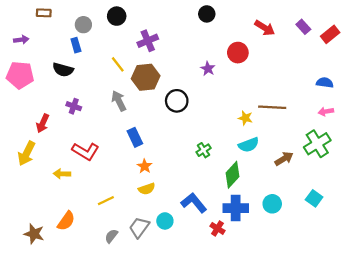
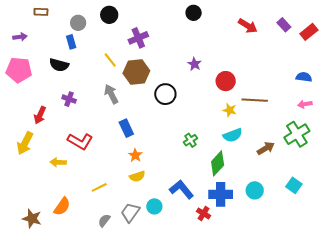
red circle: (238, 53) -> (226, 81), moved

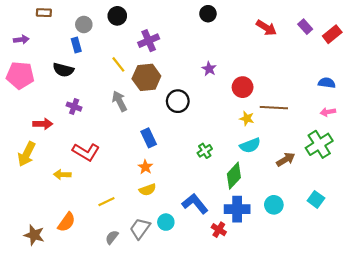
red arrow: (40, 115) -> (43, 124), turned -114
blue rectangle: (126, 128) -> (149, 138), moved

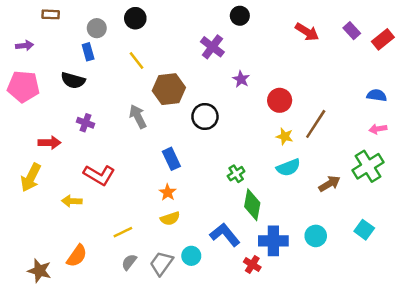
purple cross: (149, 41) -> (212, 47), moved, turned -30
yellow line: (118, 64) -> (137, 61), moved
brown line: (274, 108) -> (316, 124), turned -60
green diamond: (234, 176) -> (252, 205), moved, turned -32
gray semicircle: (112, 237) -> (129, 262), moved

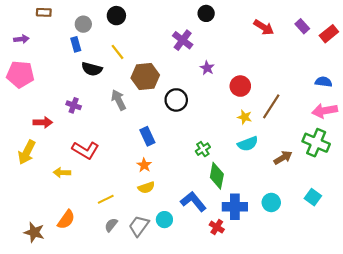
black semicircle: (73, 80) -> (92, 69), moved
pink arrow: (378, 129) -> (325, 111), size x1.6
green cross: (368, 166) -> (316, 143), turned -35

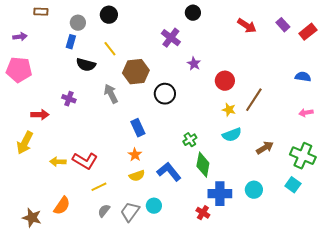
blue rectangle: (76, 44) -> (71, 42), turned 32
pink arrow: (325, 111) -> (306, 113), moved, size x0.6
green cross: (316, 143) -> (303, 156), moved
red L-shape: (85, 150) -> (85, 161), moved
blue L-shape: (193, 201) -> (169, 172), moved

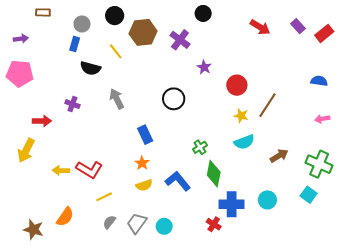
brown hexagon: (136, 72) -> (143, 32), moved
cyan circle: (154, 206) -> (164, 226), moved

